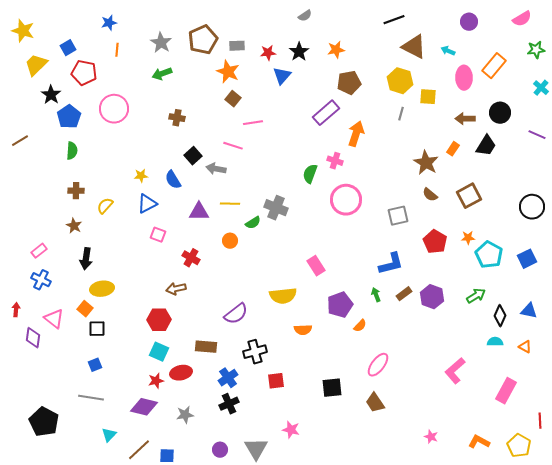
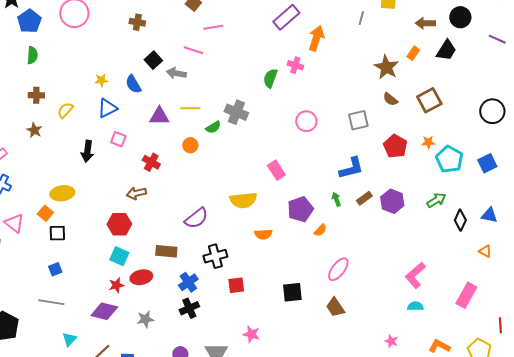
pink circle: (346, 200) -> (306, 121), moved, size x0.7
black arrow: (86, 259) -> (87, 151), moved
cyan semicircle: (495, 342) -> (415, 306), moved

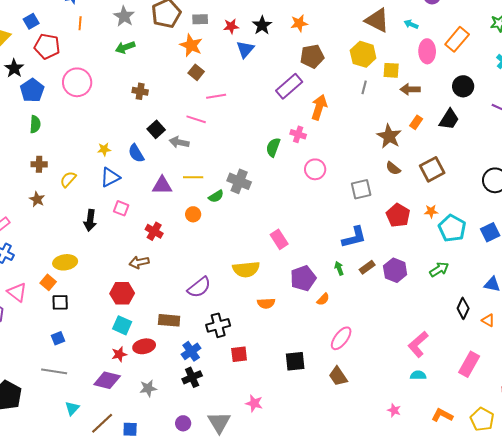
brown arrow: (425, 23) -> (410, 89), moved
pink circle: (306, 121) -> (315, 169), moved
black diamond: (460, 220) -> (463, 308), moved

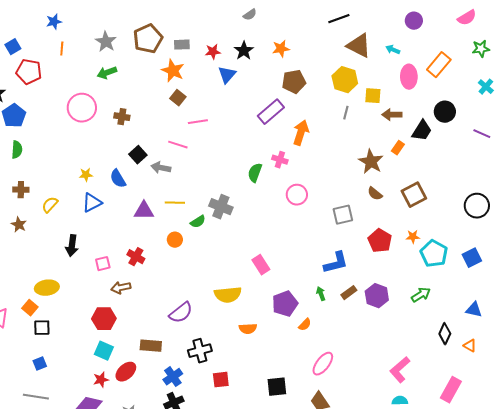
pink circle: (77, 82) -> (82, 108), moved
black trapezoid: (449, 119) -> (422, 131), moved
pink square: (121, 208) -> (103, 264), moved, turned -35
red ellipse: (144, 346) -> (126, 372), turned -30

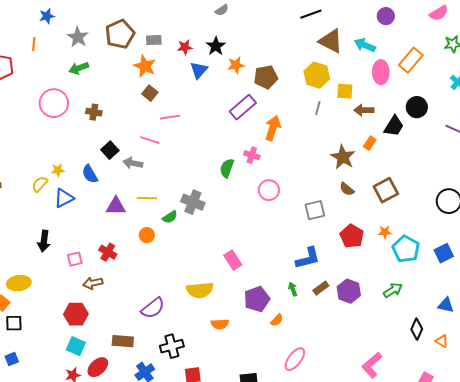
blue star: (54, 22) -> (47, 16), moved
orange star: (281, 49) -> (236, 65), moved
cyan arrow: (393, 50) -> (365, 45), size x1.5
yellow semicircle: (50, 205) -> (40, 184), moved

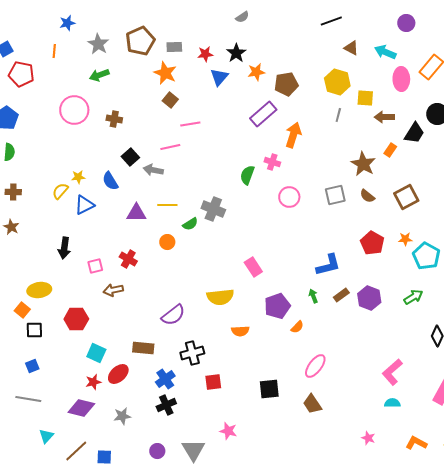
brown triangle: (331, 41) -> (351, 48), size x0.6
pink line: (150, 140) -> (170, 147), turned -30
gray square: (315, 210) -> (335, 195), moved
red hexagon: (76, 314) -> (76, 319), moved

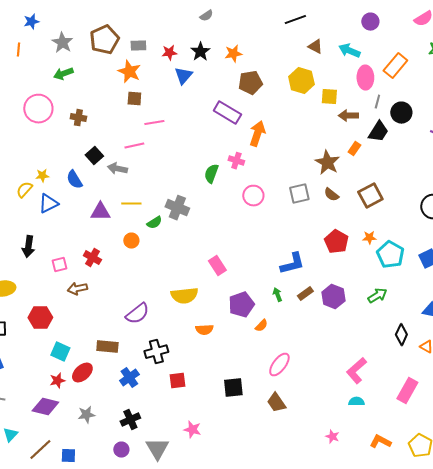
orange star: (256, 72) -> (233, 54), moved
brown square: (170, 100) -> (134, 99), turned -35
purple rectangle: (263, 114) -> (227, 113), turned 72
gray line: (338, 115) -> (377, 102), moved
black cross: (166, 405) -> (130, 420), moved

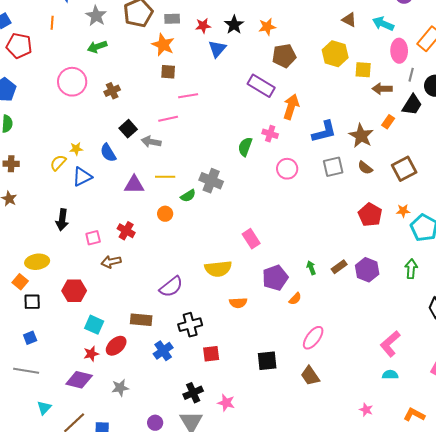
brown cross: (78, 118) -> (112, 91), turned -35
blue L-shape: (292, 264) -> (324, 132), moved
green arrow: (377, 296) -> (411, 269), turned -54
black cross: (130, 420) -> (193, 393), moved

